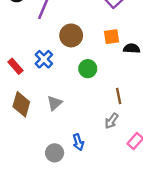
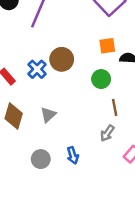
brown circle: (71, 35) -> (62, 59), moved
green circle: (88, 69) -> (101, 79), moved
gray circle: (55, 153) -> (41, 159), moved

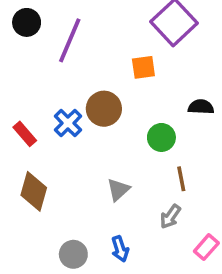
orange square: (107, 46) -> (143, 67), moved
gray triangle: (48, 115) -> (118, 190), moved

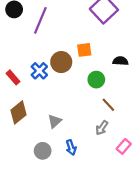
orange square: (143, 67) -> (84, 50), moved
brown line: (181, 179) -> (108, 105), turned -32
gray triangle: (118, 190) -> (55, 121), moved
brown diamond: (34, 191) -> (18, 112), turned 35

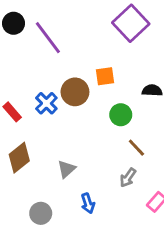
purple line: (40, 20) -> (48, 38), turned -60
gray circle: (43, 151) -> (41, 213), moved

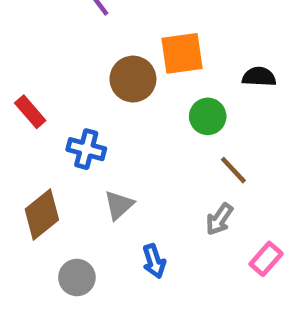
orange square: (105, 76) -> (182, 53), size x1.4
blue cross: (46, 103) -> (86, 149), moved, turned -30
brown diamond: (19, 158) -> (42, 214), moved

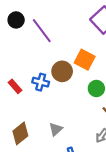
orange square: (182, 53) -> (85, 60), turned 36
blue cross: (86, 149) -> (41, 82), moved

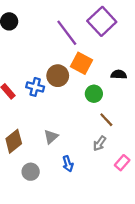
purple line: (42, 31) -> (67, 33), moved

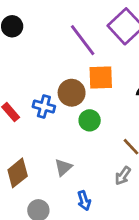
orange square: (81, 63) -> (101, 77), turned -30
green circle: (94, 94) -> (90, 120), moved

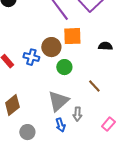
gray triangle: (63, 167) -> (58, 101), moved, size x1.6
gray arrow: (123, 176) -> (77, 114), moved, turned -32

